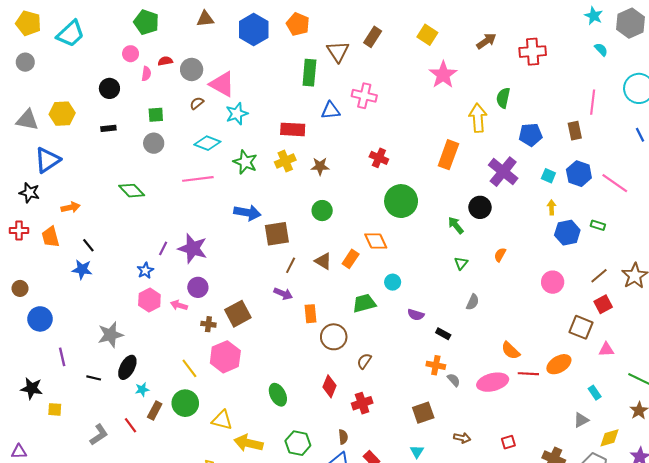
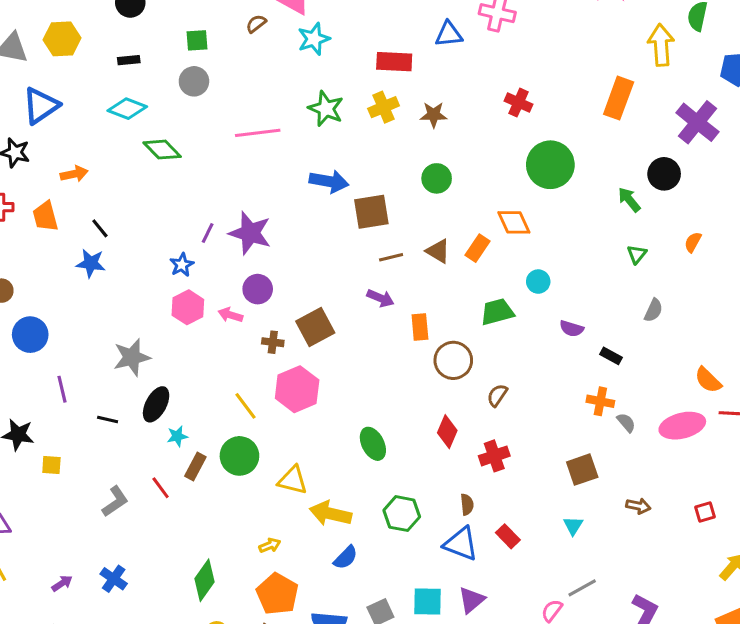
cyan diamond: (207, 143) -> (127, 109), moved
brown line: (291, 265) -> (391, 257), turned 49

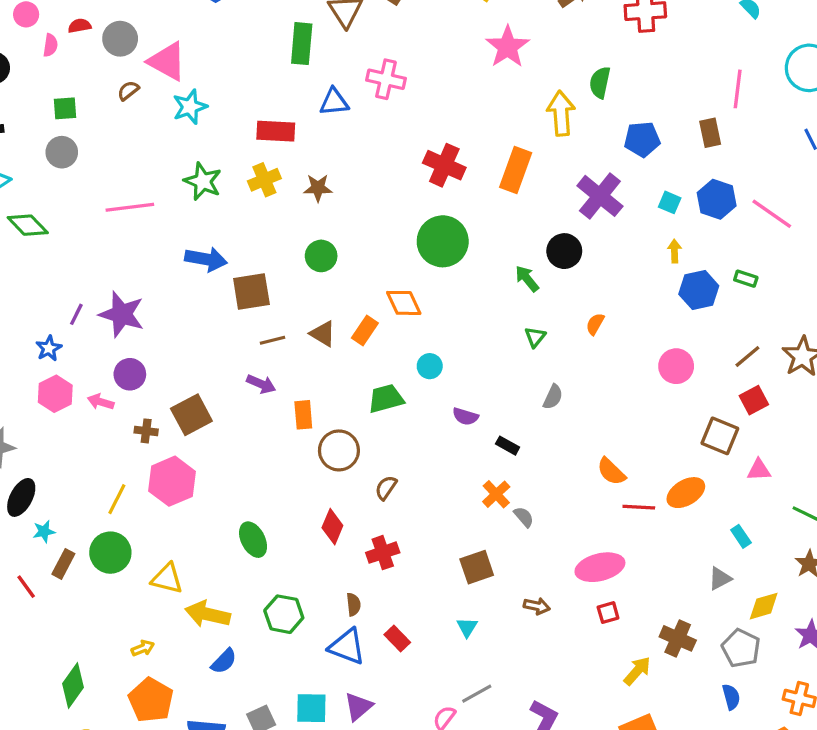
red cross: (518, 103) -> (444, 165), moved, size x1.4
orange cross: (600, 401) -> (496, 494), turned 36
yellow line: (246, 406) -> (117, 499), turned 64
pink ellipse: (682, 426) -> (600, 567), moved

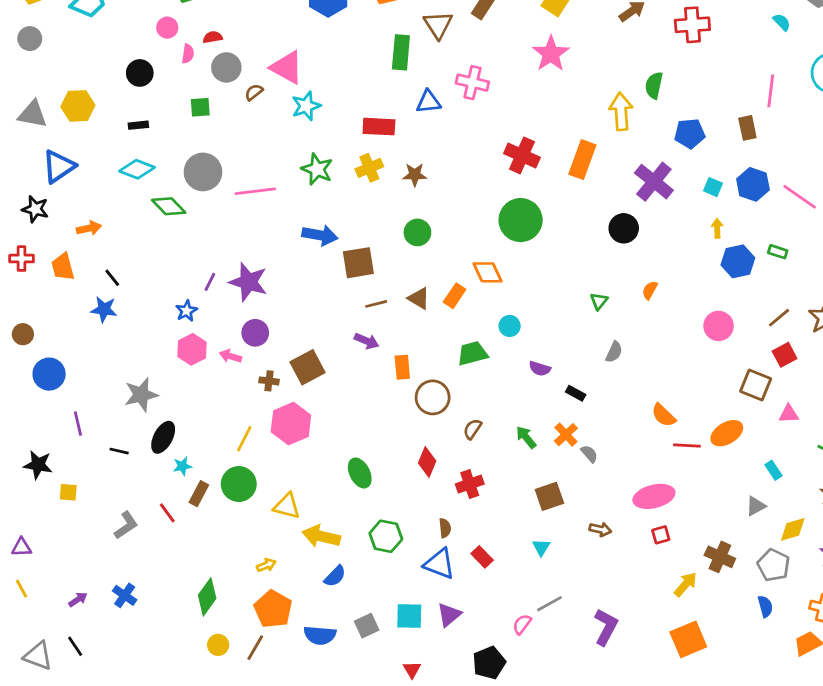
gray circle: (120, 39) -> (226, 67), moved
pink star: (508, 47) -> (551, 54), moved
gray circle: (62, 152) -> (203, 172), moved, size x1.4
green arrow: (527, 279) -> (526, 437), moved

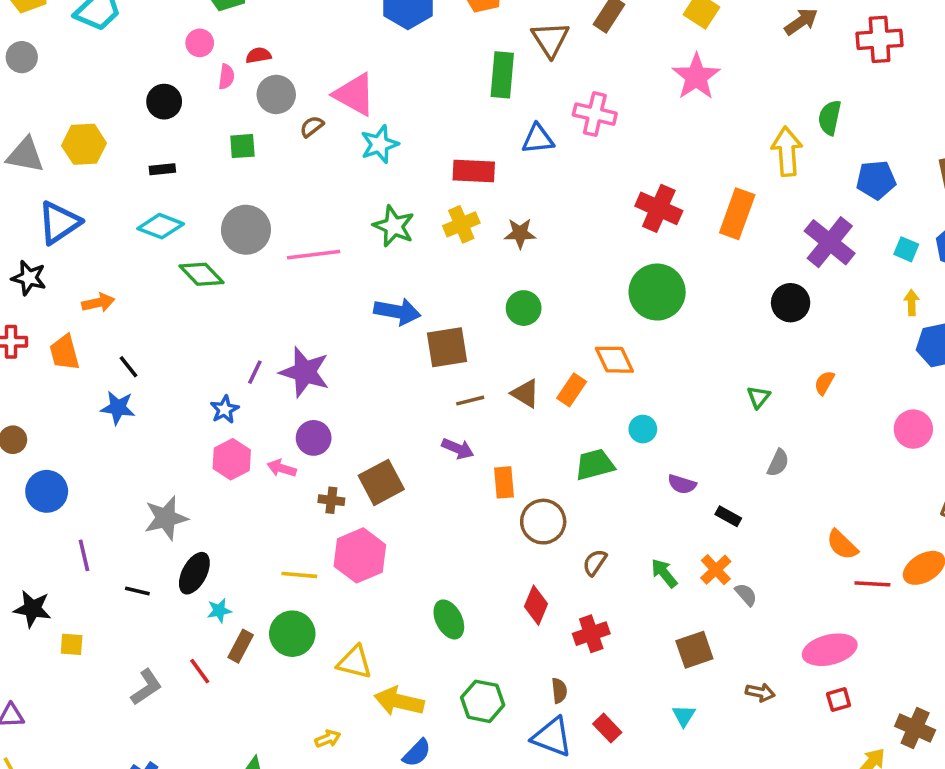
yellow line: (244, 439) -> (299, 575), turned 68

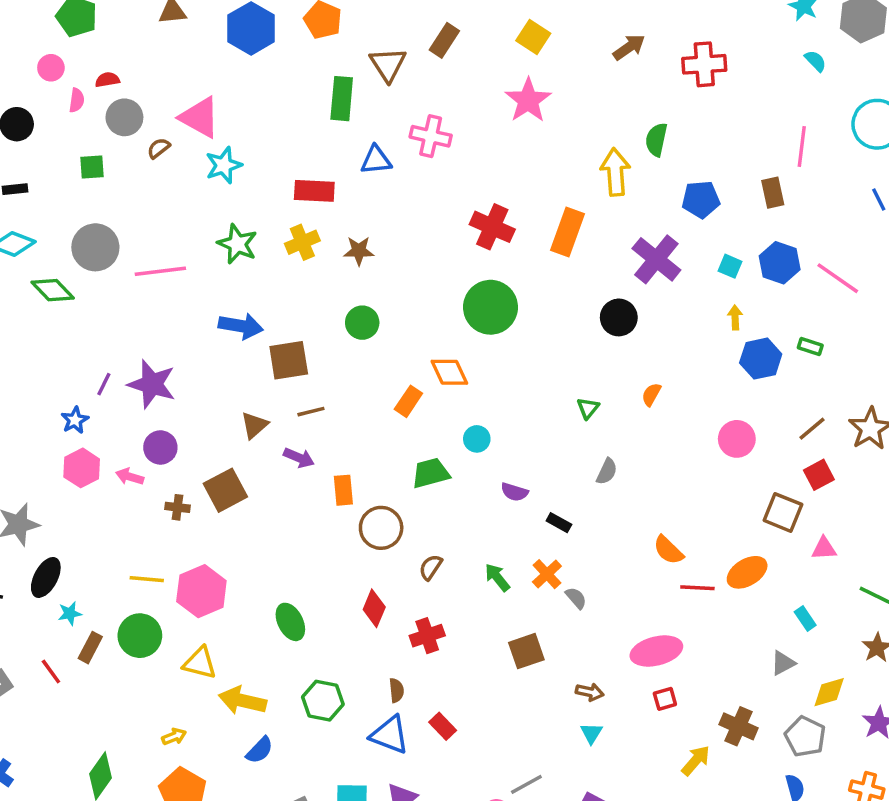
brown triangle: (525, 393) -> (254, 425), moved, turned 48
pink hexagon: (360, 555) -> (201, 591), moved
cyan triangle: (684, 716) -> (591, 733), moved

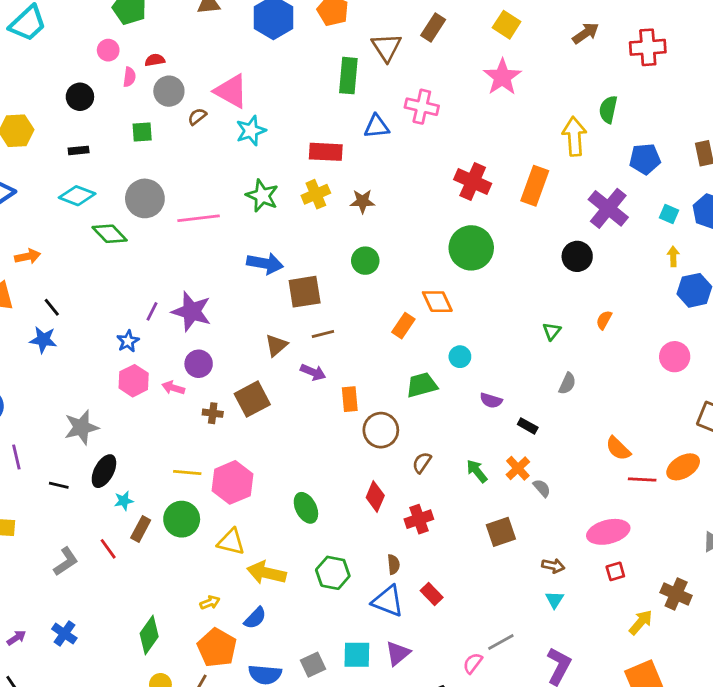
blue semicircle: (260, 750) -> (255, 618), moved

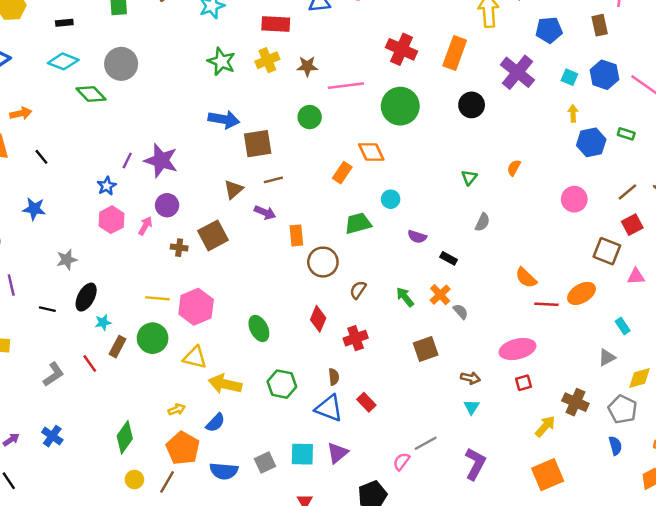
pink line: (199, 218) -> (346, 86), moved
black circle: (577, 256) -> (472, 105), moved
blue star: (43, 340) -> (34, 209), moved
pink arrow: (173, 388) -> (145, 226), turned 102
gray star: (81, 427) -> (67, 260), size x0.7

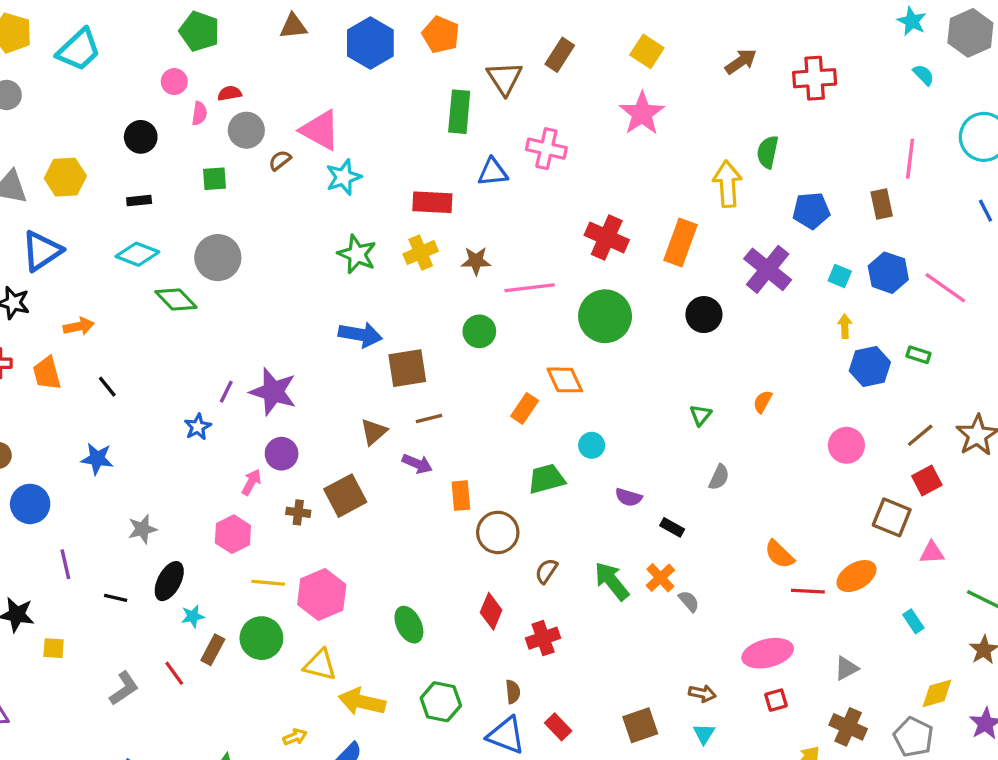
pink hexagon: (111, 220) -> (233, 534), moved
green arrow: (405, 297) -> (612, 581), size x1.4
brown square: (426, 349) -> (640, 725), moved
gray triangle: (607, 357) -> (846, 668), moved

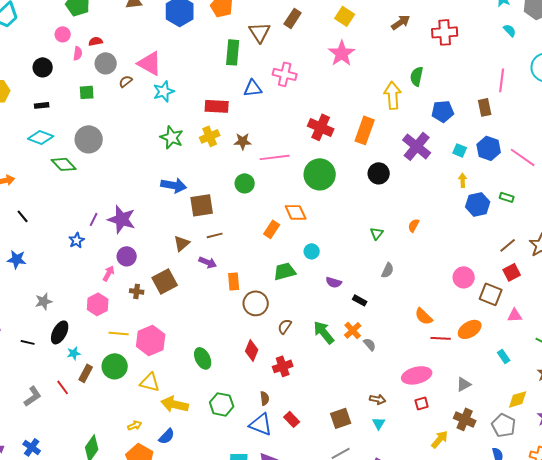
pink circle: (846, 445) -> (464, 277), moved

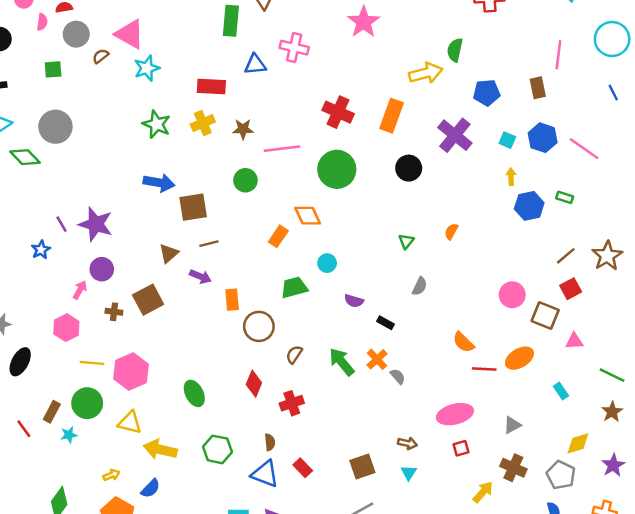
yellow arrow: (393, 95) -> (426, 73), turned 80
purple line: (94, 219) -> (62, 224), turned -56
cyan star: (74, 353) -> (69, 435), moved

